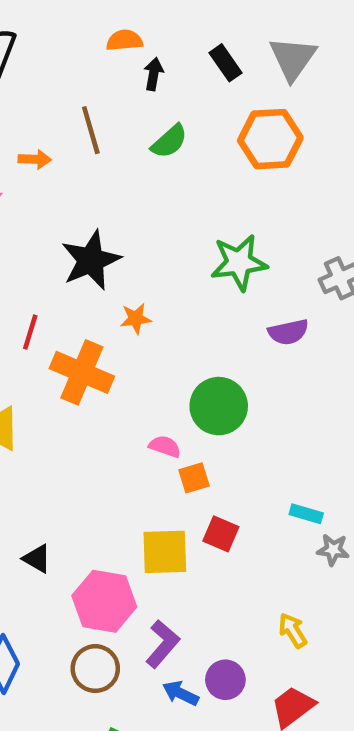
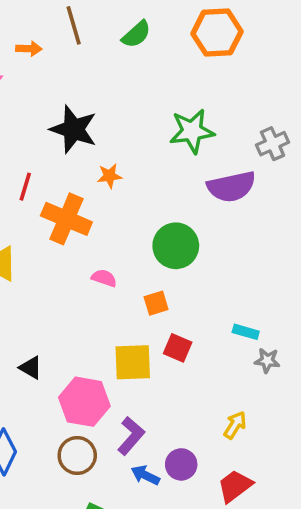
black star: (91, 260) -> (74, 129), turned -30
purple semicircle: (288, 332) -> (231, 187), size x1.5
pink semicircle: (165, 446) -> (104, 278), moved
yellow arrow: (293, 630) -> (235, 425), turned 64

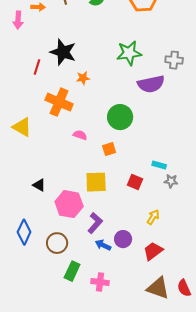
gray cross: (273, 144) -> (174, 60), turned 30
red line: (25, 187) -> (37, 67), moved
red square: (178, 348) -> (135, 182), moved
brown circle: (77, 455) -> (57, 243), moved

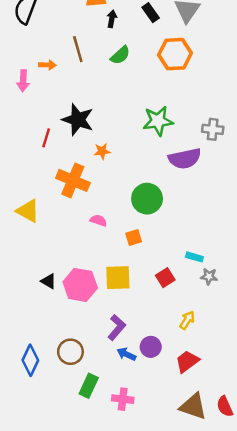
red square: (135, 182) -> (165, 278), turned 35
pink hexagon: (69, 204) -> (80, 285), moved
blue diamond: (24, 232) -> (30, 360), moved

